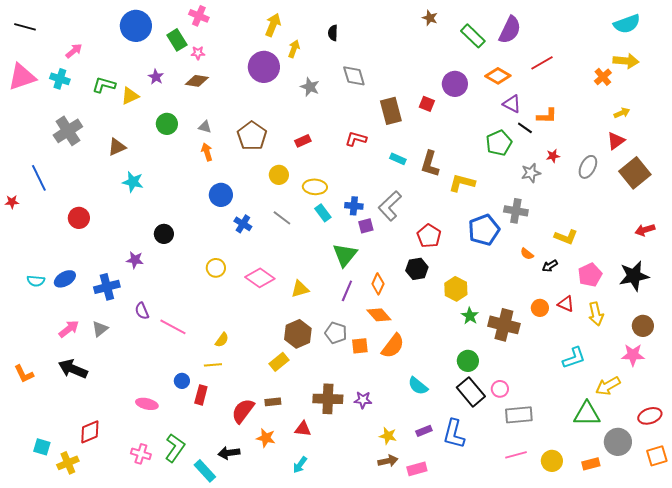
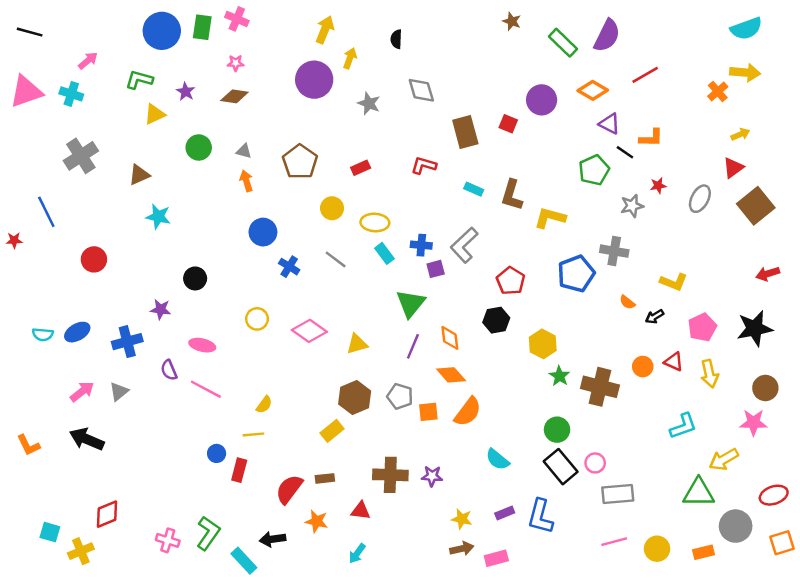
green rectangle: (177, 40) -> (202, 27), moved, turned 40
green L-shape: (104, 85) -> (139, 80), moved
orange diamond: (378, 284) -> (450, 338), turned -30
pink ellipse: (147, 404) -> (202, 345), moved

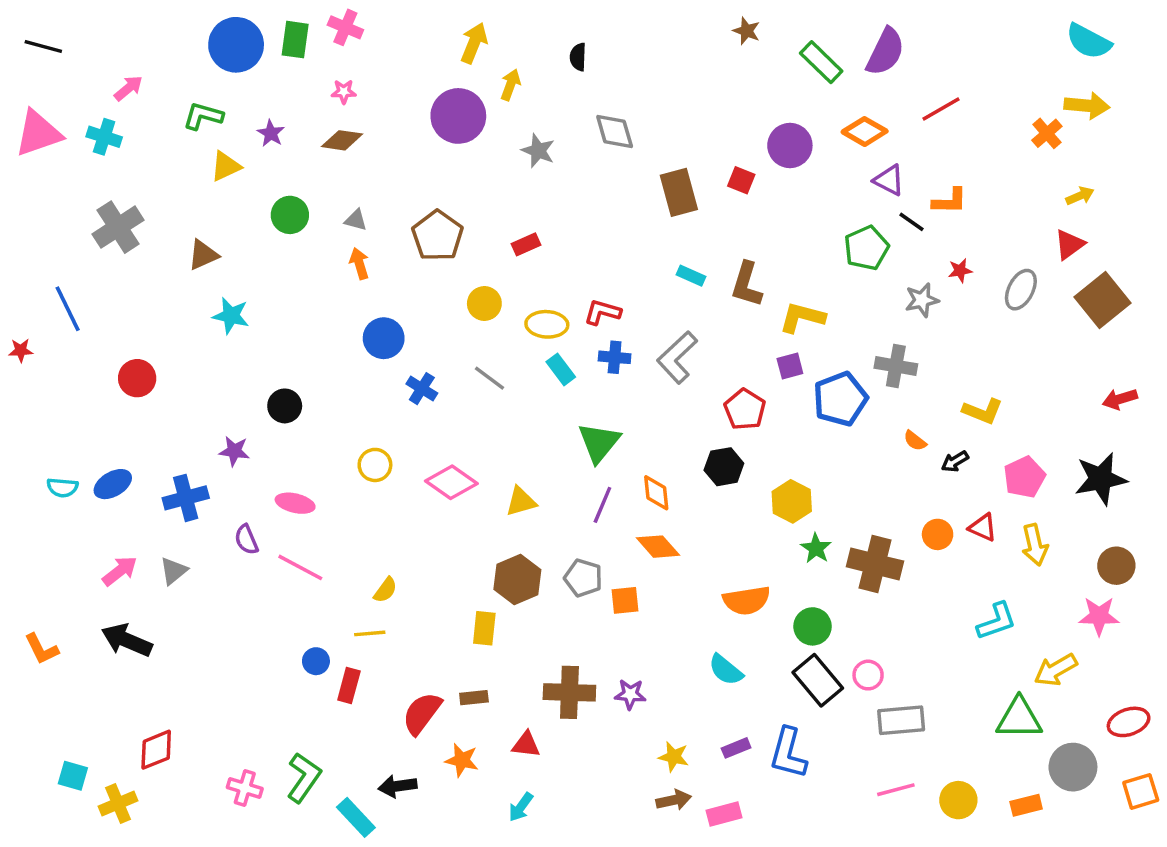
cyan semicircle: (746, 28) -> (1089, 41), turned 48
red L-shape: (424, 165) -> (602, 312), moved
purple square: (436, 269) -> (790, 366), moved
orange semicircle: (468, 412) -> (747, 600), moved, turned 44
yellow rectangle: (332, 431) -> (484, 628), turned -45

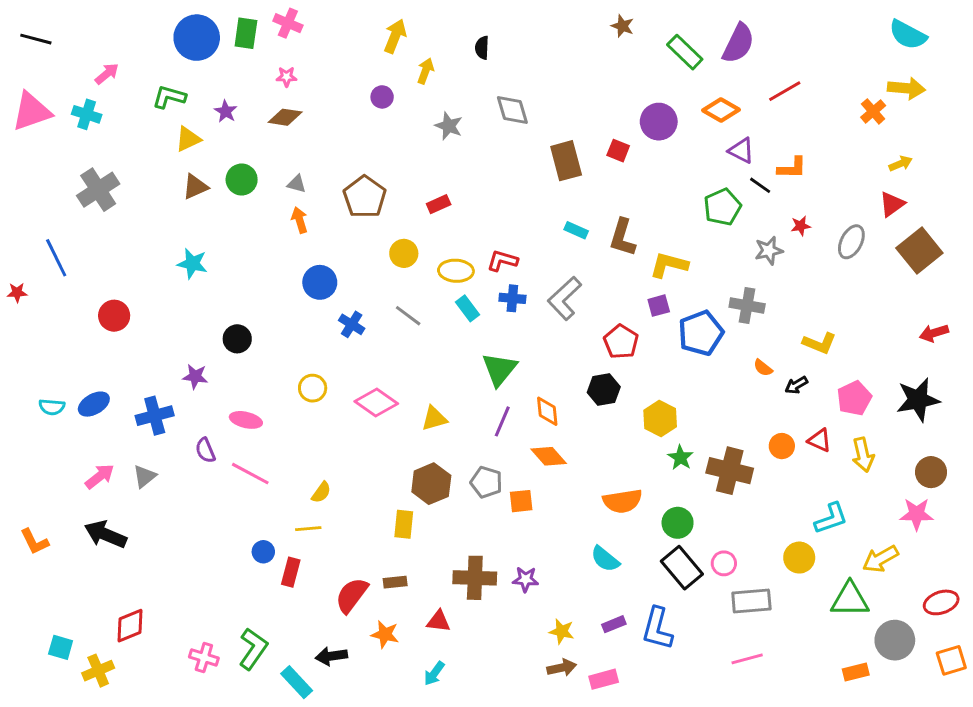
purple circle: (458, 116) -> (382, 97), size x0.5
brown triangle: (203, 255) -> (195, 187), moved
yellow circle: (958, 800) -> (799, 558), moved

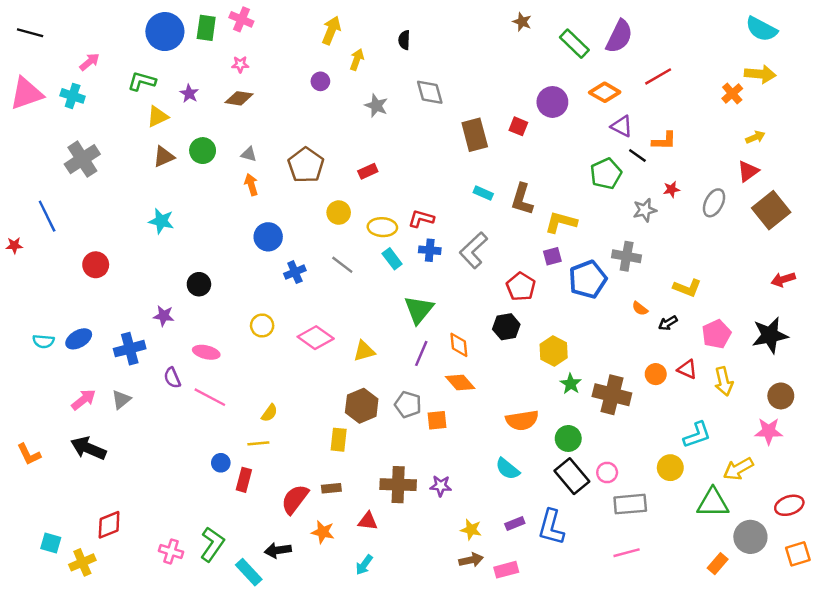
blue cross: (352, 324) -> (295, 272), turned 35
orange rectangle: (856, 672) -> (718, 564), turned -35

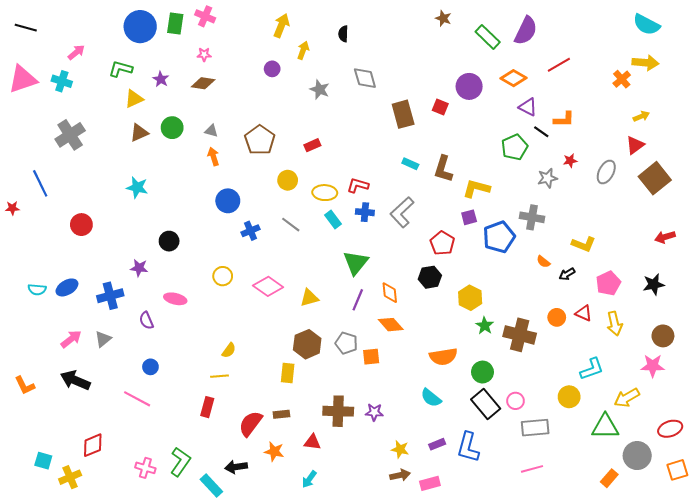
black star: (770, 335) -> (654, 284), size x0.7
pink line: (210, 397) -> (137, 399), moved
blue circle: (221, 463) -> (150, 367), moved

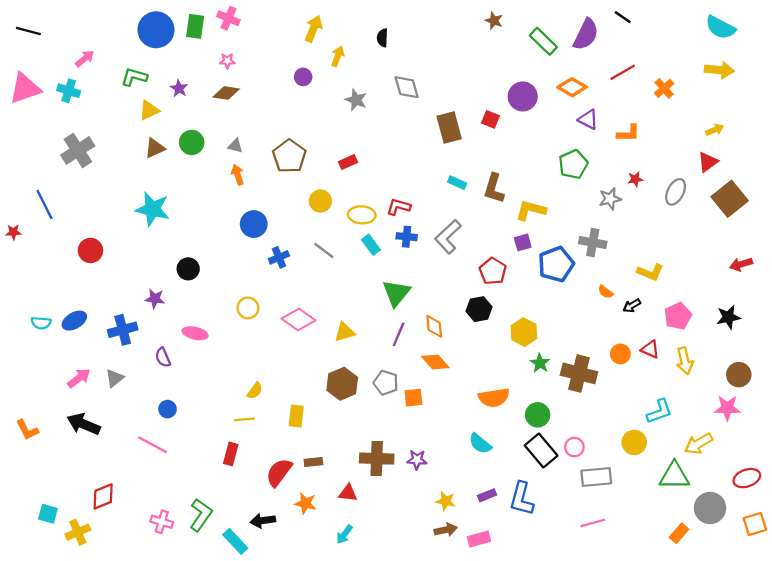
orange cross: (622, 79) -> (664, 88), moved
black line: (541, 132) -> (623, 17), moved
cyan star: (137, 187) -> (153, 209), size x1.4
yellow rectangle: (288, 373) -> (296, 416), moved

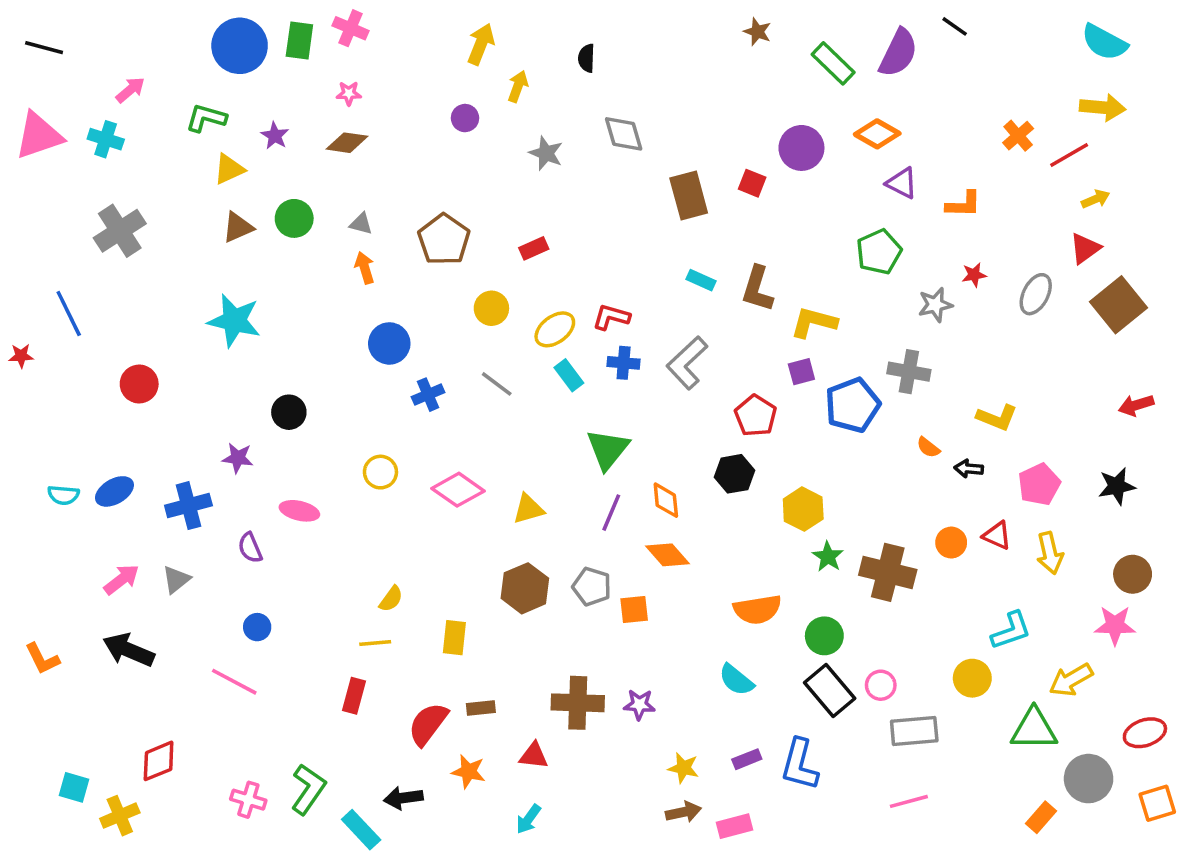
red line: (623, 72) -> (1069, 155), moved
yellow ellipse: (362, 215) -> (555, 329), turned -40
black arrow: (632, 306) -> (969, 469), turned 36

